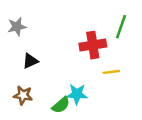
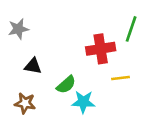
black triangle: (30, 61) -> (33, 66), turned 35
green semicircle: (61, 105) -> (66, 85), moved

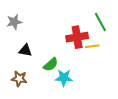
green line: (131, 29) -> (100, 22), turned -48
yellow line: (121, 78) -> (92, 46), moved

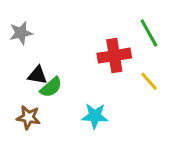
yellow line: (92, 46) -> (149, 81), moved, turned 56
green semicircle: (51, 64) -> (51, 87), moved

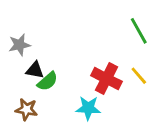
gray star: (21, 33) -> (19, 45), moved
red cross: (114, 56) -> (106, 79), moved, turned 36

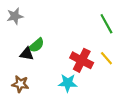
gray star: (19, 45) -> (15, 16), moved
green semicircle: (48, 81) -> (36, 45), moved

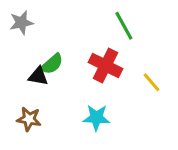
green line: (106, 24) -> (124, 26), moved
red cross: (82, 60) -> (106, 65), moved

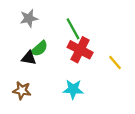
gray star: (21, 23) -> (29, 18), moved
green line: (124, 26) -> (73, 29), moved

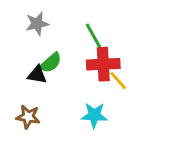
red cross: (80, 50) -> (103, 64), turned -30
yellow line: (115, 63) -> (118, 81), moved

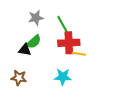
gray star: (37, 24) -> (36, 18), moved
yellow line: (118, 81) -> (79, 54), turned -40

